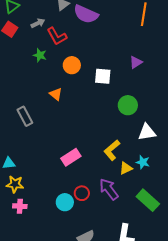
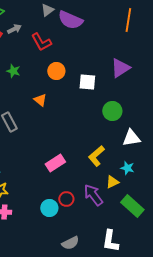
gray arrow: (38, 23) -> (14, 29), moved
green star: (40, 55) -> (13, 71), moved
purple triangle: (136, 62) -> (120, 68), size x1.5
yellow triangle: (126, 168) -> (112, 182), moved

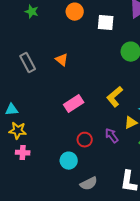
orange triangle: (40, 100) -> (62, 60), moved
purple arrow: (93, 195) -> (112, 136), size x0.7
cyan circle: (49, 208) -> (69, 161), moved

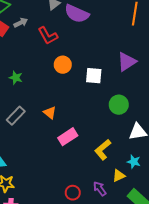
green star: (32, 12) -> (16, 78), moved
gray rectangle: (28, 63) -> (16, 116), turned 72
pink rectangle: (74, 104) -> (68, 137), moved

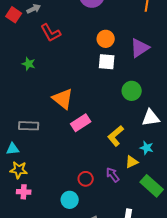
red L-shape: (48, 36) -> (51, 33), moved
orange circle: (63, 65) -> (106, 39), moved
orange triangle: (50, 113) -> (63, 99), size x1.6
gray rectangle: (16, 116) -> (29, 126), moved, turned 48

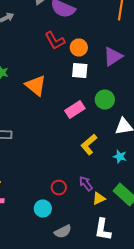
red L-shape: (51, 33) -> (55, 40), moved
orange triangle: (63, 99) -> (36, 86), moved
pink rectangle: (81, 123) -> (75, 110), moved
yellow triangle: (132, 162) -> (99, 198), moved

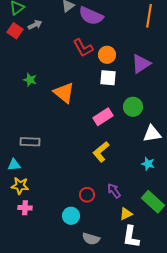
yellow L-shape: (89, 144) -> (101, 152), moved
yellow triangle: (99, 198) -> (126, 214), moved
gray semicircle: (63, 232) -> (91, 239), turned 42

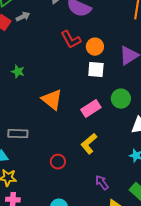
orange triangle: (64, 93) -> (52, 100), moved
red circle: (87, 195) -> (58, 162), moved

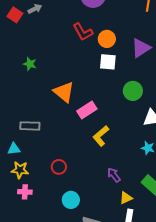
pink rectangle: (91, 109) -> (87, 110), moved
red circle: (58, 162) -> (59, 167), moved

